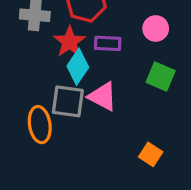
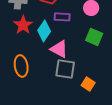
red star: (70, 42) -> (23, 25), moved
gray square: (68, 101) -> (65, 69), moved

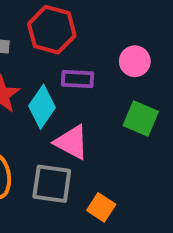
gray square: (65, 69) -> (52, 184), moved
orange square: (88, 84) -> (101, 207), moved

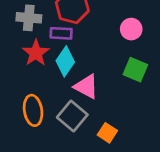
purple rectangle: (78, 79) -> (61, 33), moved
gray square: (52, 184) -> (72, 116), turned 32

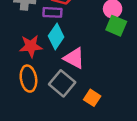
red star: (36, 53) -> (31, 46), moved, turned 30
green square: (135, 70) -> (116, 26), moved

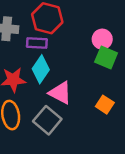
orange square: (92, 98) -> (105, 105), moved

